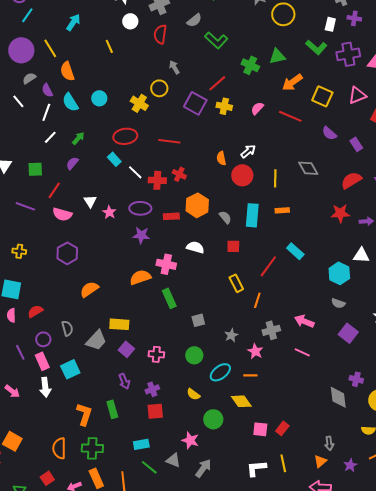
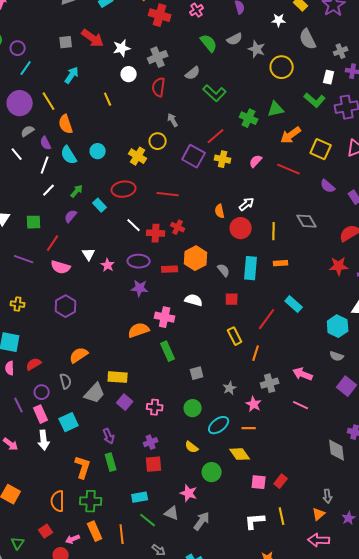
cyan rectangle: (114, 159) -> (100, 205), moved
orange semicircle: (89, 289) -> (79, 355), moved
purple arrow: (124, 381) -> (109, 436), moved

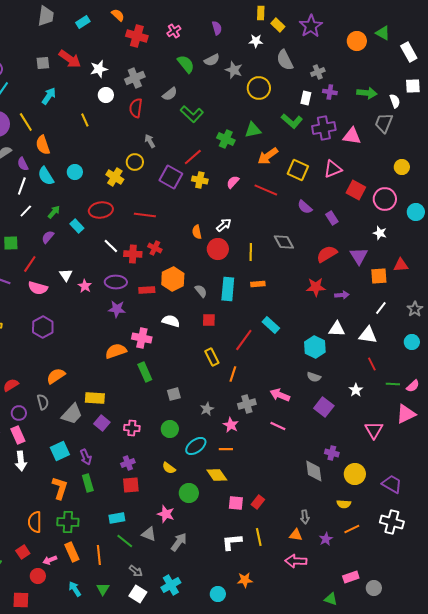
cyan square: (69, 422) -> (60, 451), moved
orange triangle: (319, 514) -> (296, 535), turned 48

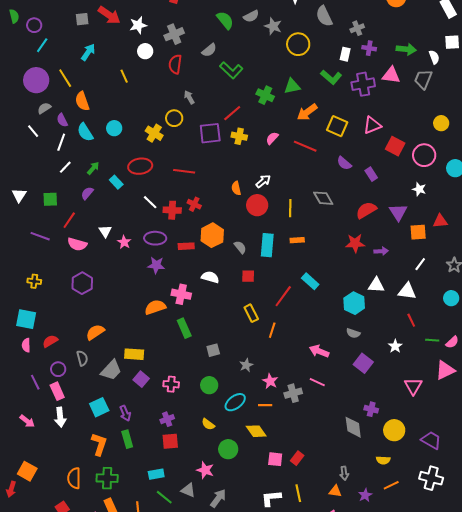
pink triangle: (352, 136) -> (391, 75), moved
purple square: (171, 177) -> (210, 133), turned -35
gray cross: (247, 404) -> (293, 393), moved

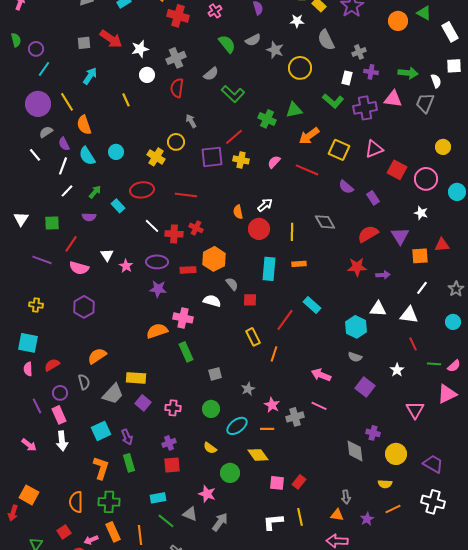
purple semicircle: (87, 193) -> (89, 217), turned -128
gray semicircle: (240, 247) -> (232, 284), moved

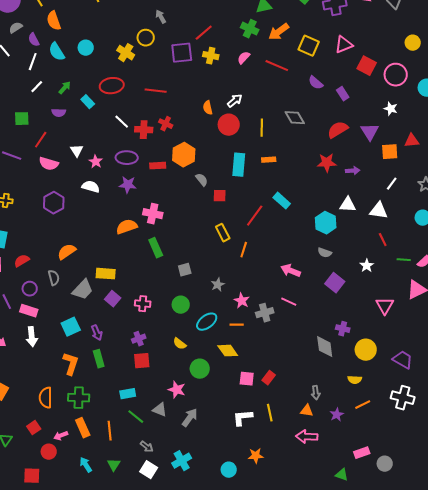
green cross: (267, 119) -> (250, 29), moved
white semicircle: (212, 301) -> (91, 187), moved
pink rectangle: (59, 415) -> (29, 311), turned -48

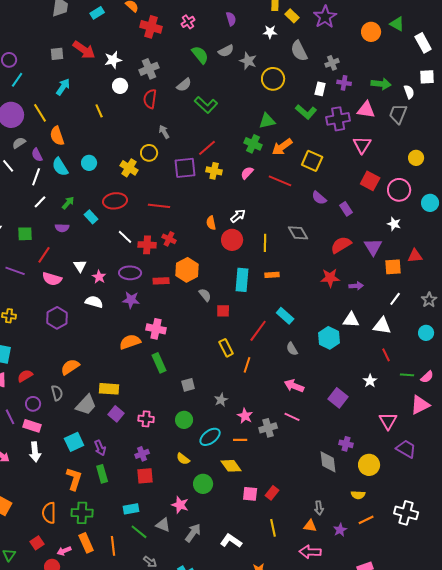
pink triangle: (344, 45) -> (362, 145), moved, turned -36
gray semicircle: (325, 253) -> (292, 349), moved, turned 40
purple trapezoid: (403, 360) -> (406, 449), moved
white L-shape: (243, 418) -> (231, 541), moved, turned 40

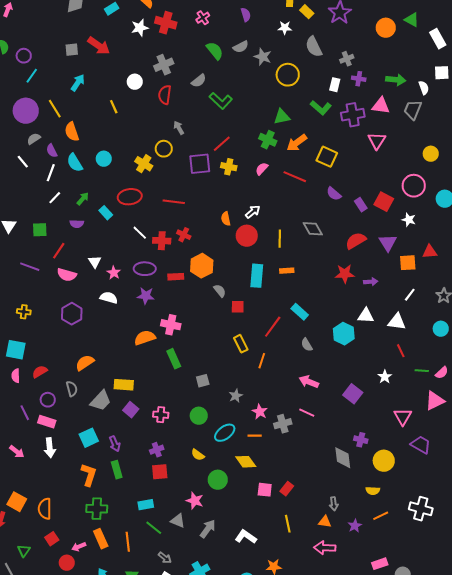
white star: (113, 60) -> (140, 28), moved
red square: (370, 181) -> (384, 202), moved
orange semicircle: (49, 513) -> (45, 509), moved

